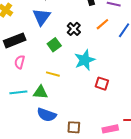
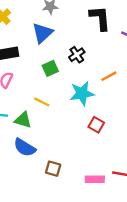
orange line: (102, 24) -> (109, 76), moved

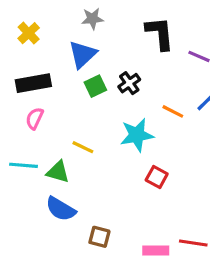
green square: (50, 68) -> (95, 86), moved
orange line: (109, 76) -> (173, 111), turned 56

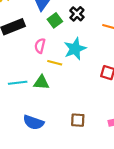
pink semicircle: (35, 118) -> (40, 46), moved
cyan star: (137, 135) -> (75, 49), moved
blue semicircle: (61, 209) -> (34, 122), moved

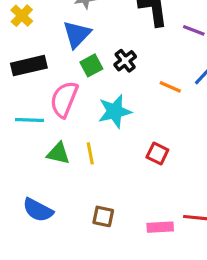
pink semicircle: (40, 46) -> (64, 99), size x1.6
yellow line: (55, 63) -> (90, 153), moved, turned 56
cyan line: (18, 83) -> (29, 120), moved

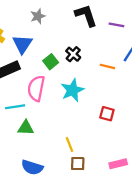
blue triangle: (77, 34) -> (22, 44), moved
green triangle: (58, 153) -> (26, 128), moved
yellow line: (90, 153) -> (70, 144), moved

